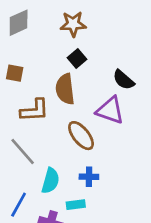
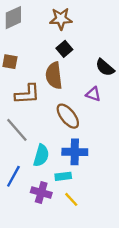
purple triangle: (110, 110) -> (93, 94), size x0.6
blue cross: (89, 177) -> (75, 152), size x1.5

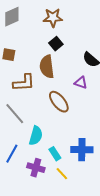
blue cross: (75, 152) -> (82, 150), moved
cyan rectangle: (63, 176) -> (55, 154), turned 64

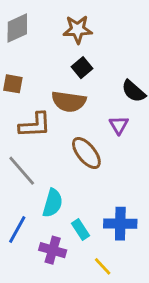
brown semicircle: (47, 67) -> (69, 102), turned -75
purple triangle: (81, 83) -> (119, 125), turned 40
yellow line: (62, 174) -> (103, 266), moved

